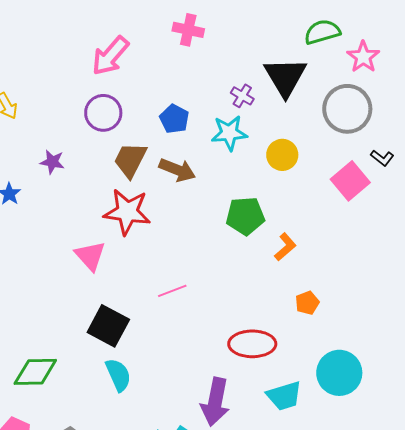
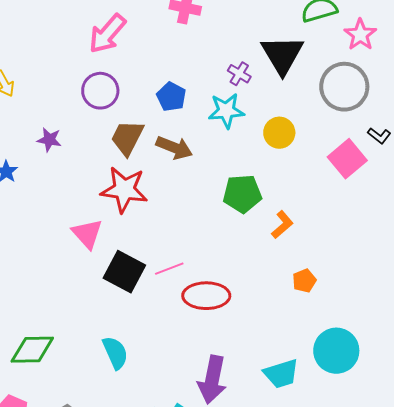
black square: (108, 326) -> (124, 272), moved
red ellipse: (252, 344) -> (206, 296), moved

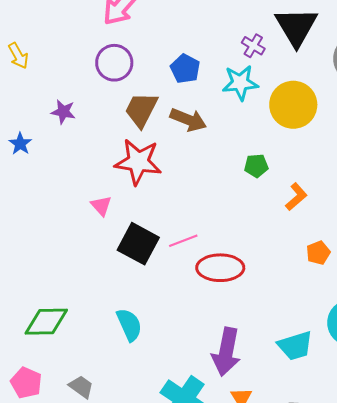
yellow circle: (279, 133) -> (293, 105), size x1.5
green pentagon: (242, 194) -> (256, 166), size x0.6
pink triangle: (87, 234) -> (101, 206), size x0.7

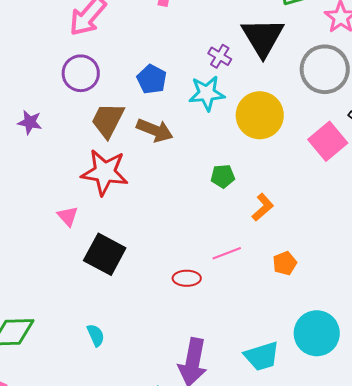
pink line: (183, 241) -> (227, 253), moved
red ellipse: (220, 268) -> (187, 278), size x0.6
cyan semicircle: (129, 325) -> (96, 335), size x0.7

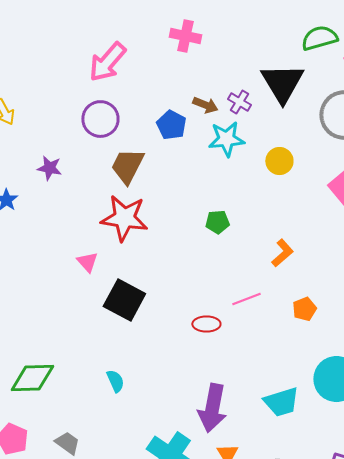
yellow circle: (260, 115) -> (279, 161), size x0.6
brown arrow: (155, 130) -> (205, 105), moved, size x0.7
green pentagon: (223, 176) -> (217, 222), moved

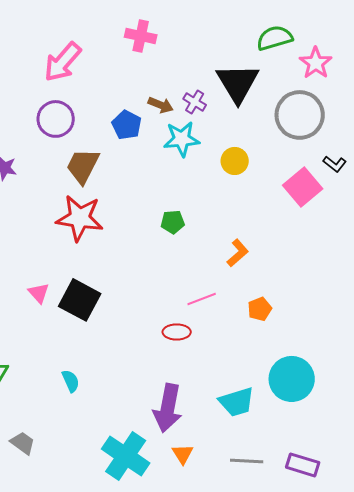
pink triangle: (87, 262) -> (39, 293), moved
red ellipse: (206, 324) -> (177, 332), moved

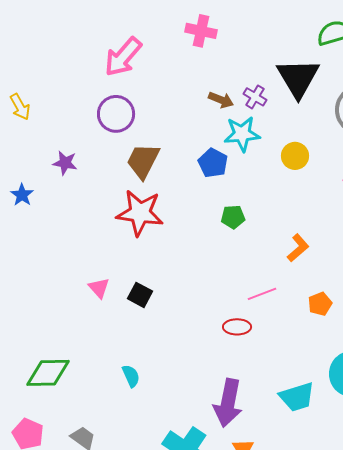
blue pentagon: (127, 125) -> (213, 163), moved
black square: (80, 300) -> (140, 295), size x0.6

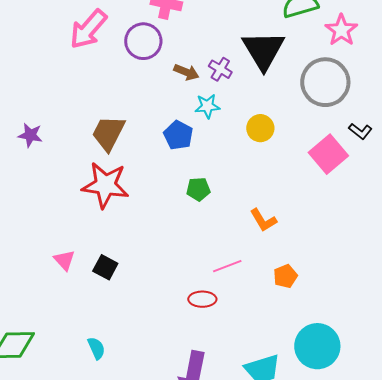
purple circle: (116, 114) -> (143, 41), moved
cyan star: (242, 134) -> (207, 106), size x0.7
orange L-shape: (298, 248) -> (263, 220), turned 100

